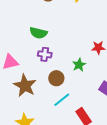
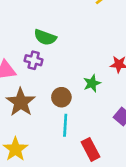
purple cross: (45, 54) -> (34, 60), moved
cyan line: (62, 100) -> (65, 125), turned -54

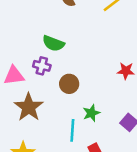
green star: (92, 83) -> (91, 113), moved
brown circle: (61, 97) -> (69, 84), moved

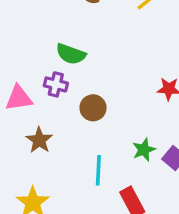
brown star: (29, 107) -> (39, 140), size x0.7
green star: (91, 113) -> (144, 150), moved

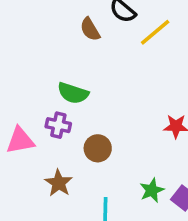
brown star: (39, 140) -> (59, 183), moved

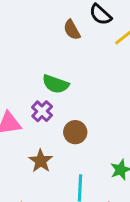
purple cross: (58, 125) -> (42, 111), turned 30

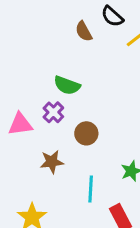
brown star: (41, 161) -> (52, 162), turned 30

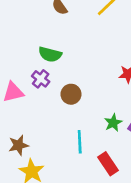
brown star: (52, 162) -> (18, 145), moved

